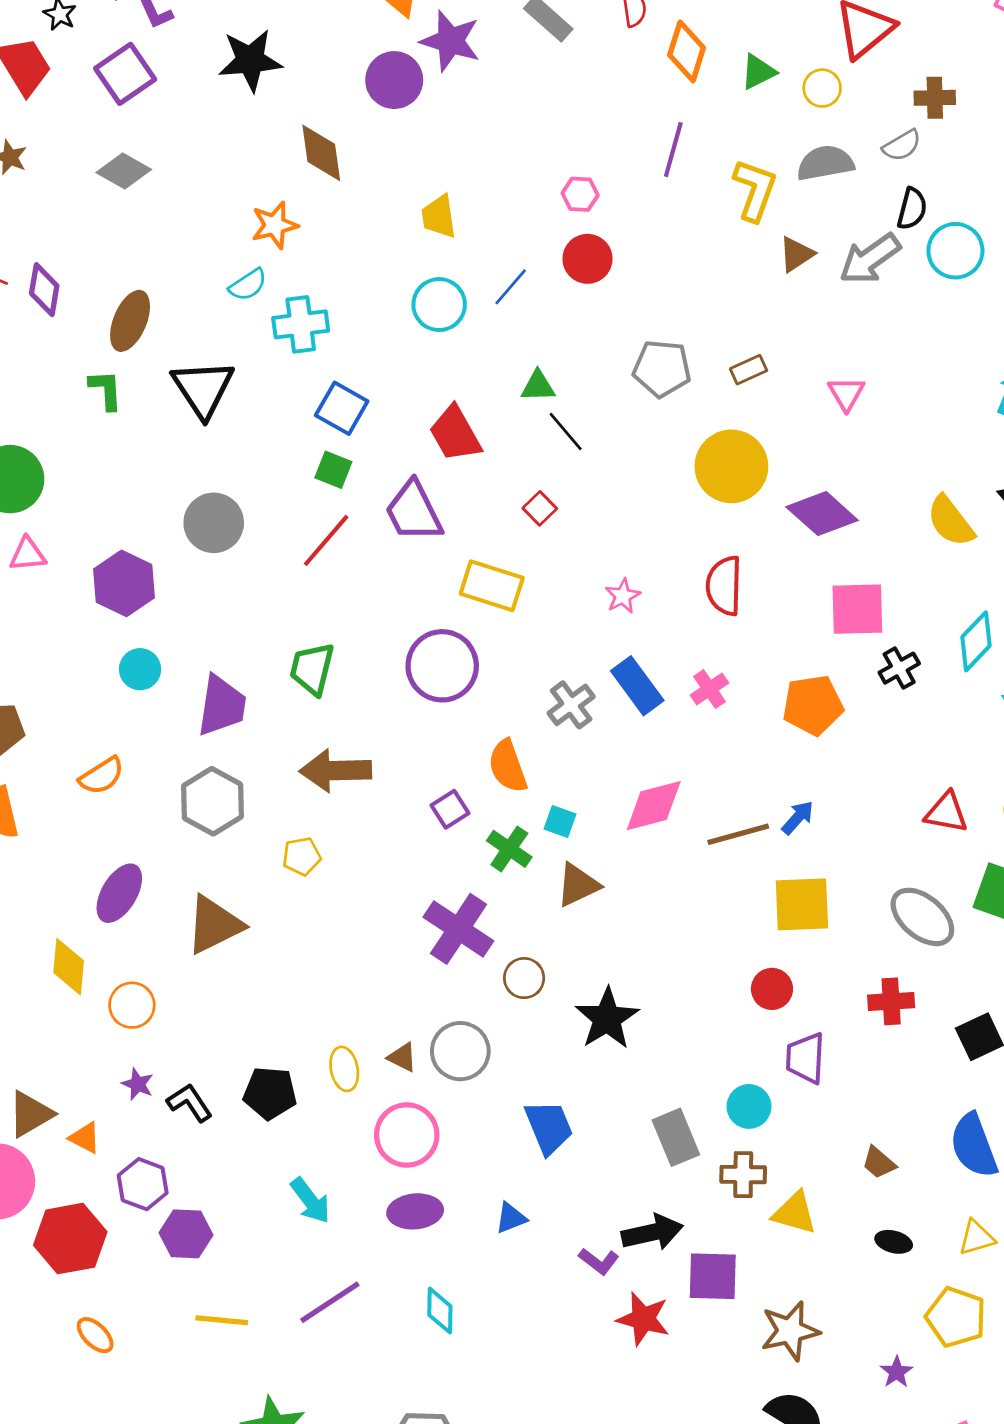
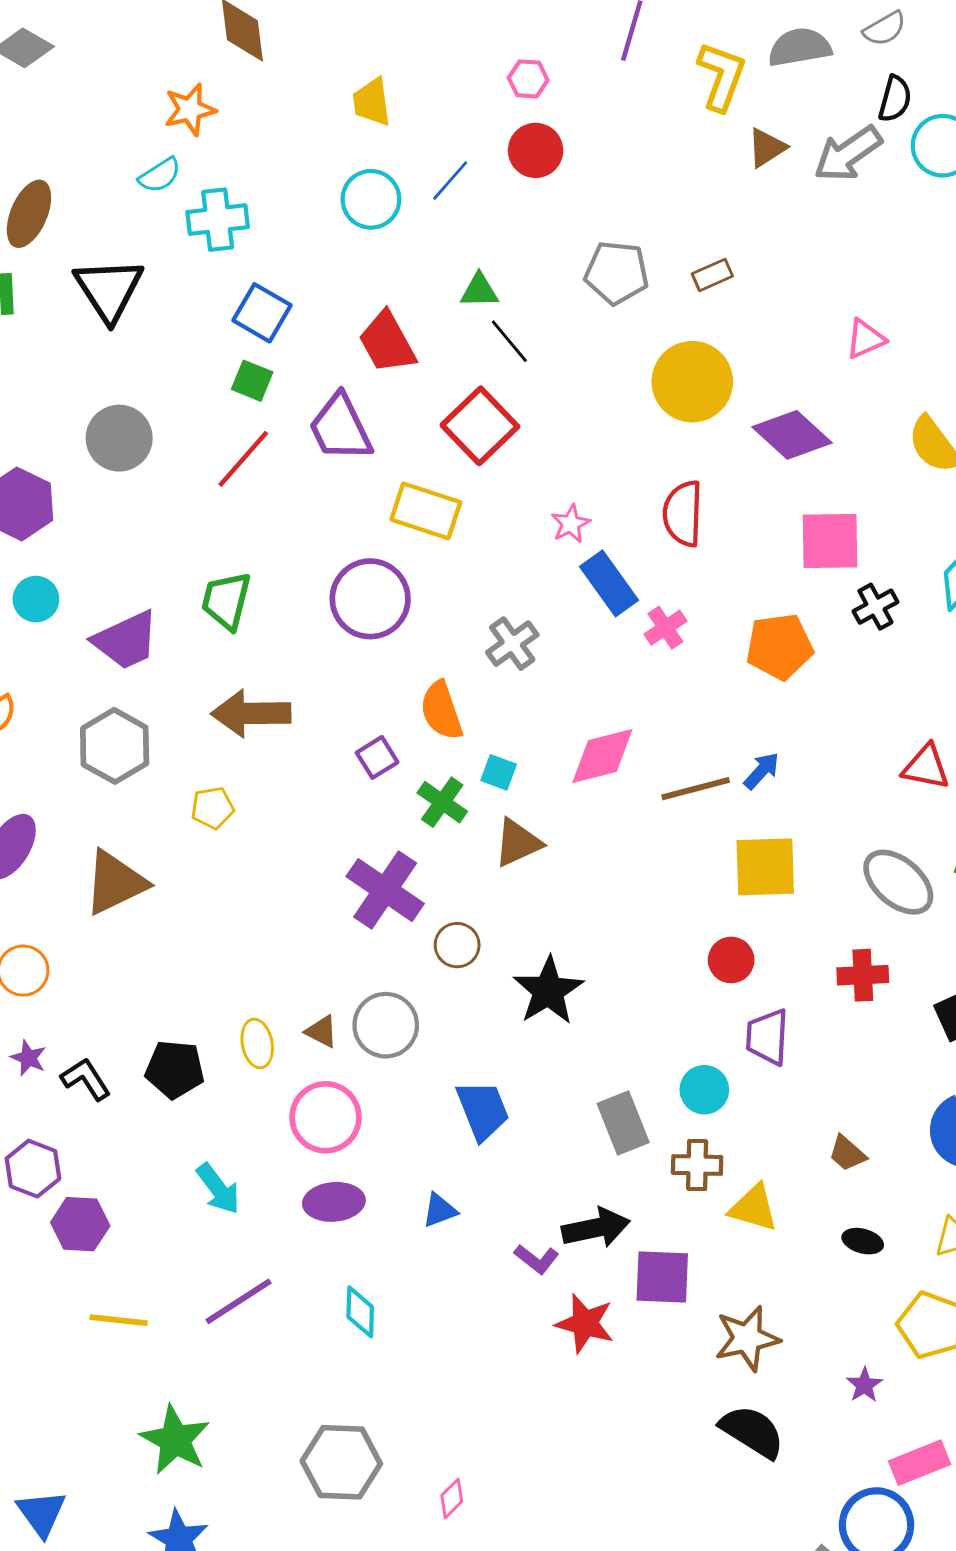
pink triangle: (846, 393) -> (865, 339), moved, turned 36
red square: (540, 508) -> (480, 426), size x2.0
blue rectangle: (637, 686) -> (609, 583), moved
purple trapezoid: (222, 706) -> (126, 640), turned 56

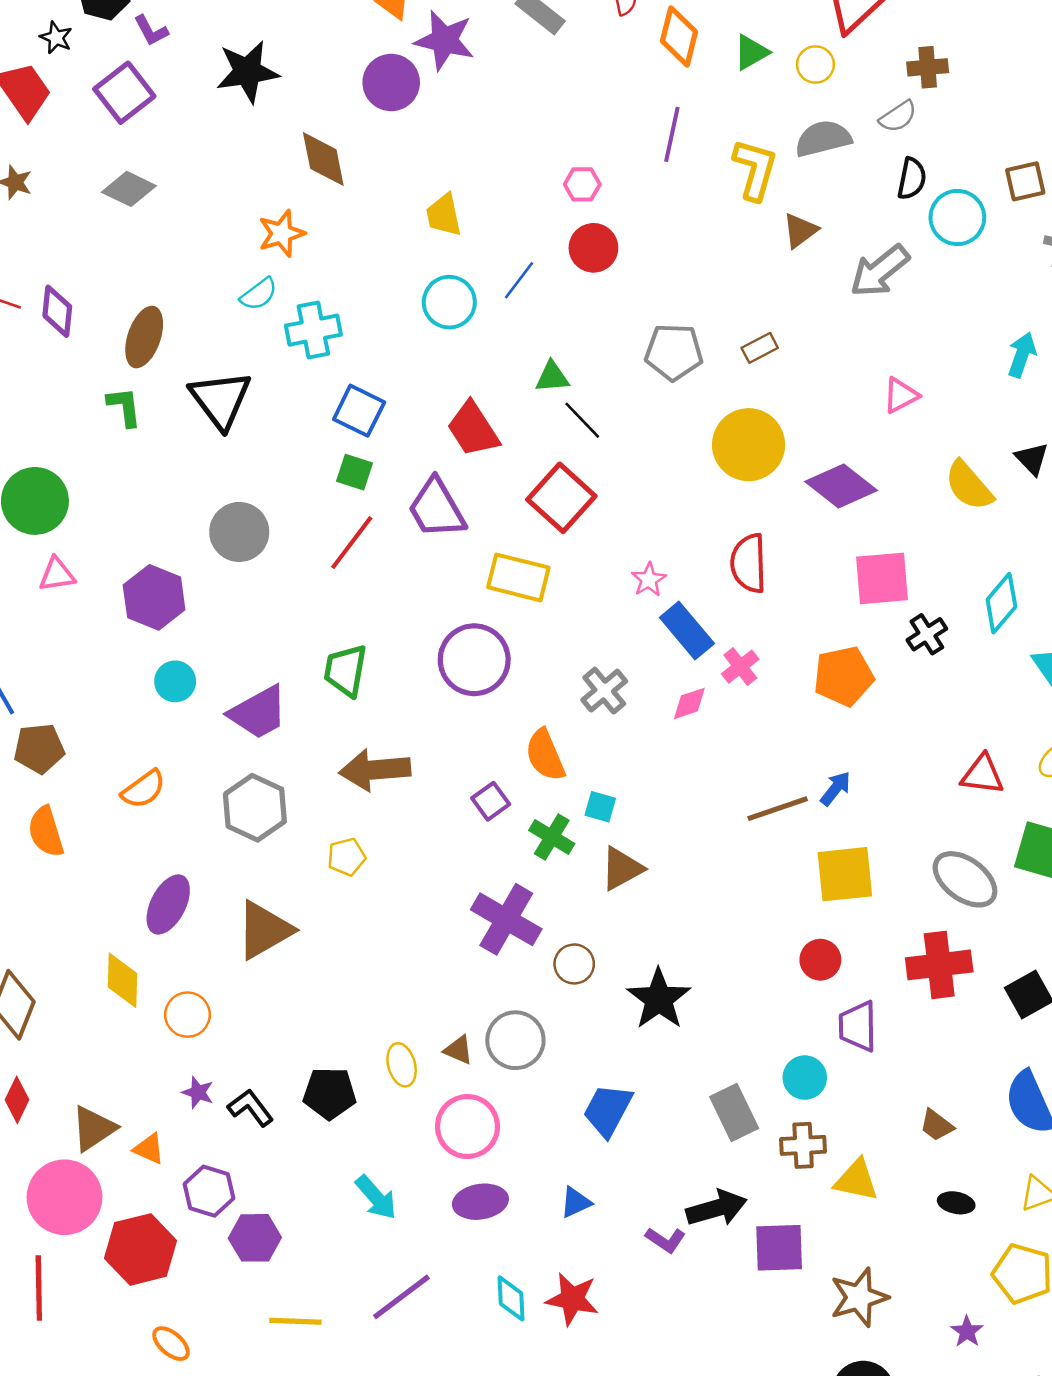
gray arrow: (848, 154) -> (880, 271), moved
pink diamond: (602, 756) -> (689, 703), moved, size x0.6
red cross: (863, 975) -> (939, 965), size x1.4
blue trapezoid: (483, 1110) -> (608, 1110), turned -126
red star: (585, 1323) -> (572, 1299), moved

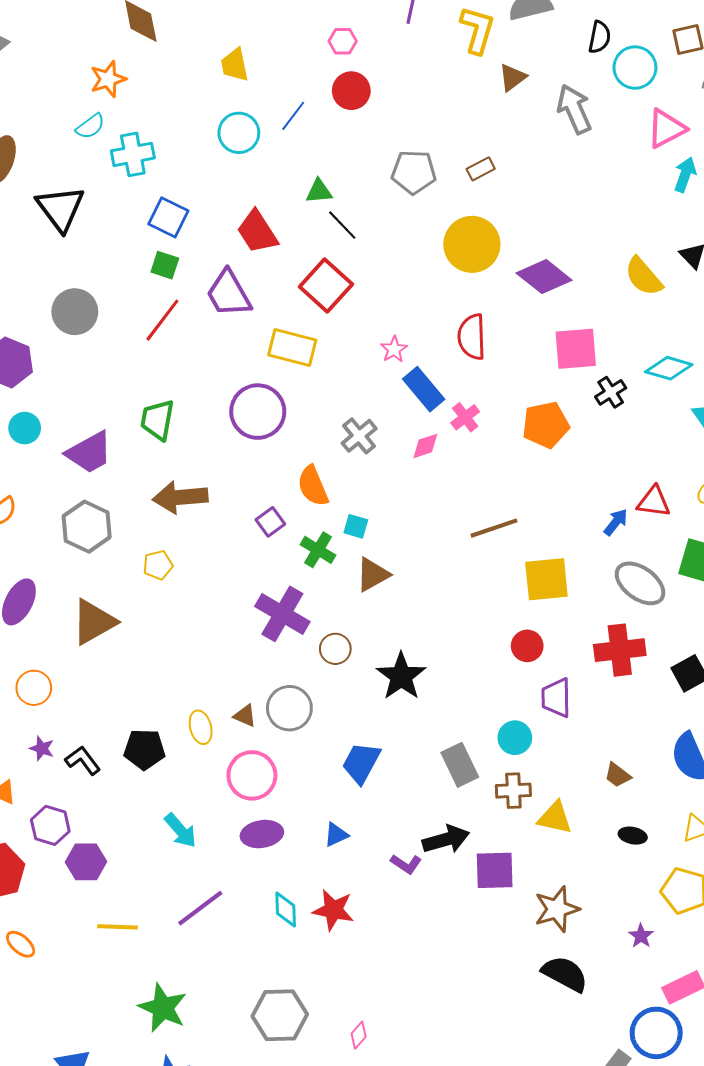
gray arrow: (880, 271) -> (574, 109), turned 105
pink triangle: (901, 395) -> (666, 129), moved, size x1.4
cyan diamond: (1001, 603) -> (669, 368), turned 66
blue arrow: (836, 788) -> (616, 522), moved

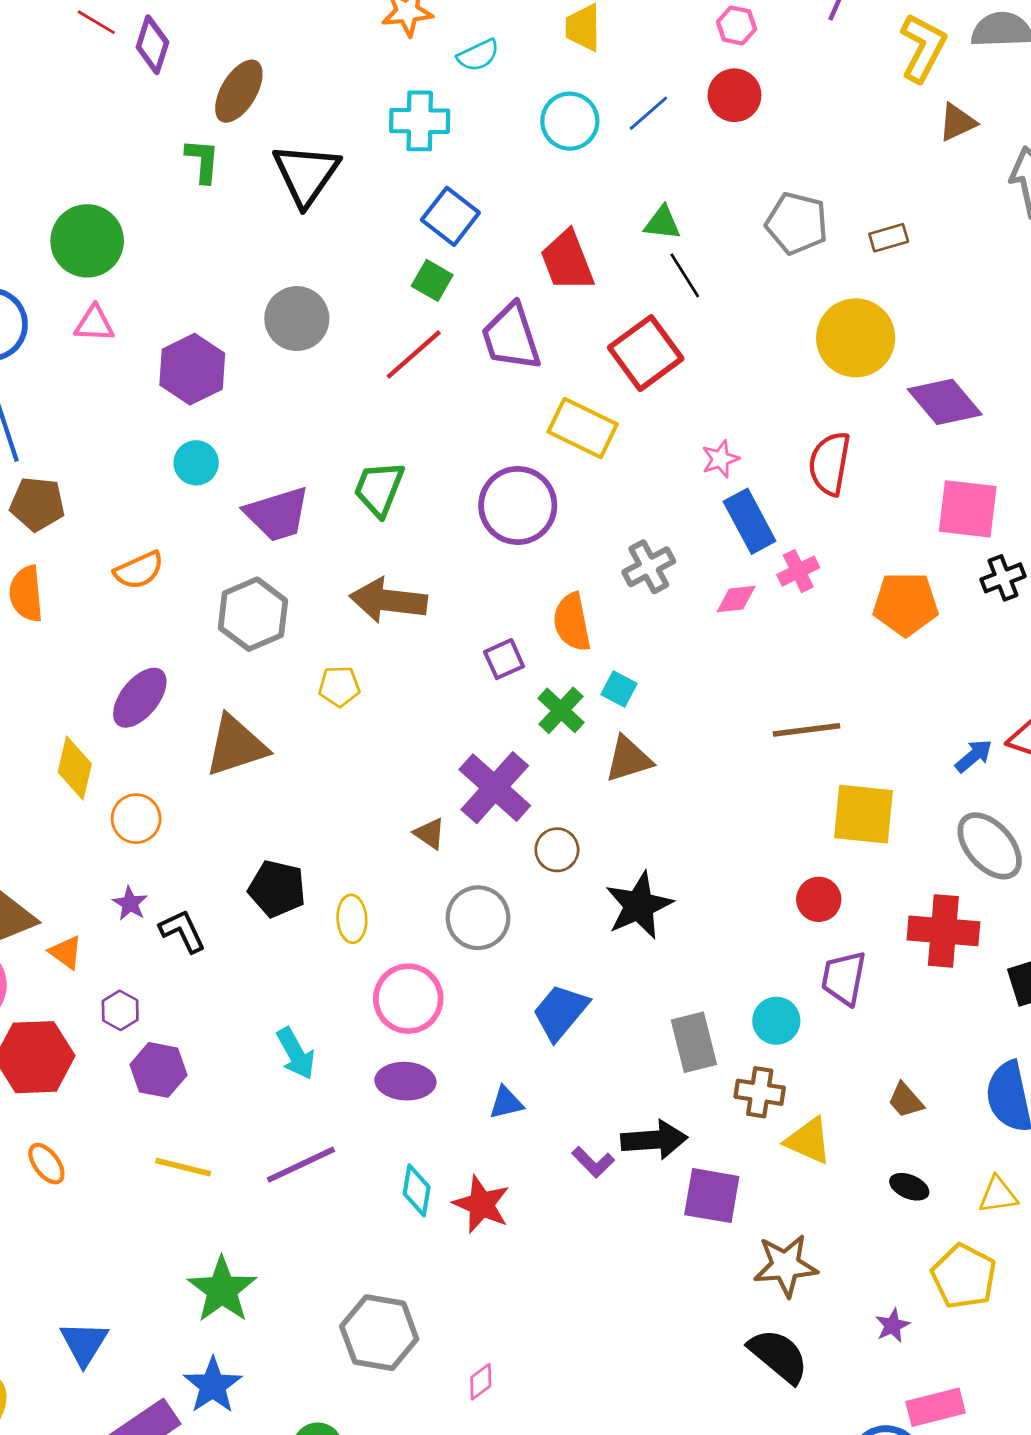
cyan semicircle: (90, 126) -> (478, 55), moved
brown triangle: (245, 716) -> (430, 834), moved
black pentagon: (144, 749) -> (277, 889), moved
purple hexagon: (50, 825) -> (120, 1010), size x0.7

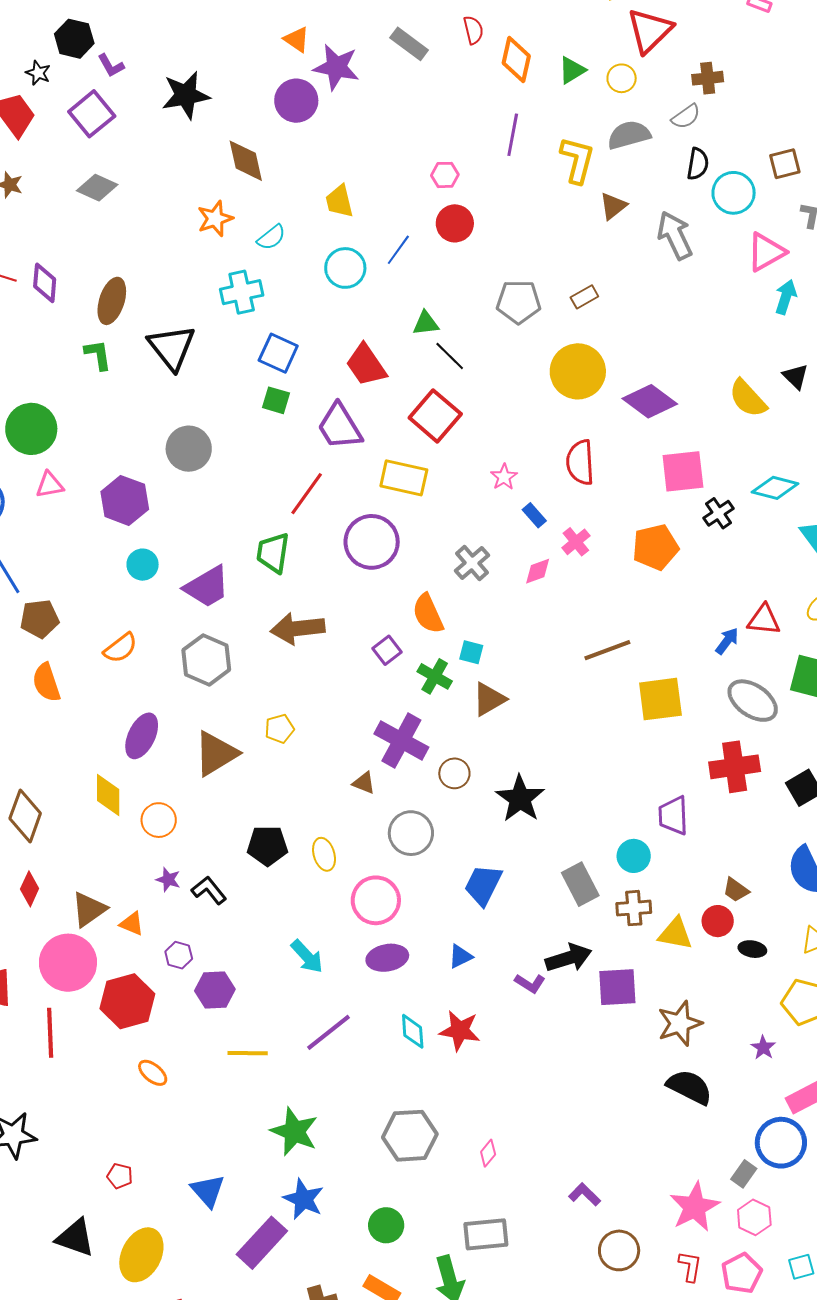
red line: (414, 354) -> (307, 494), moved
blue rectangle: (750, 521) -> (534, 515), size x0.6
yellow pentagon: (339, 686) -> (279, 729), moved
red circle: (819, 899) -> (718, 921), moved

